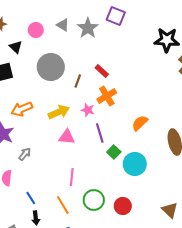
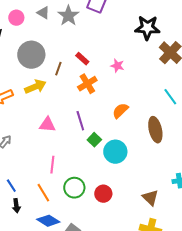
pink star: (88, 110) -> (117, 66), moved
yellow arrow: (59, 112) -> (35, 87), moved

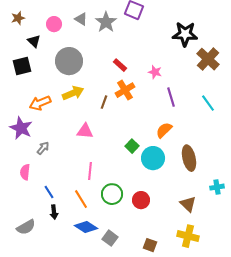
brown line: (58, 69) -> (104, 102), moved
orange semicircle: (120, 111) -> (164, 130), moved
purple line: (80, 121) -> (171, 97), moved
brown ellipse: (155, 130) -> (189, 158), moved

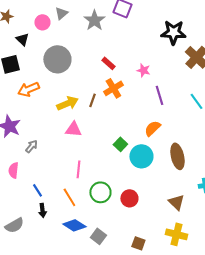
gray triangle: (81, 19) -> (61, 13), moved, turned 48
yellow arrow: (73, 93) -> (67, 103), moved
orange arrow: (40, 103) -> (28, 89), moved

